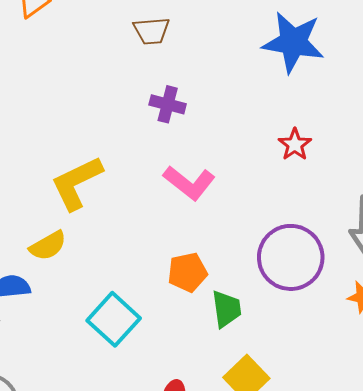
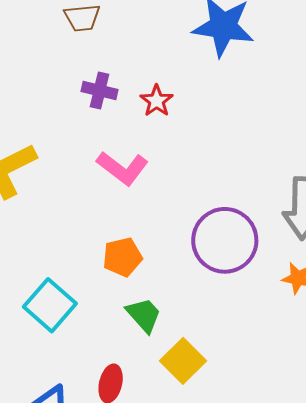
red star: (295, 145) -> (157, 101), moved
green trapezoid: (226, 309) -> (144, 315), moved, turned -33

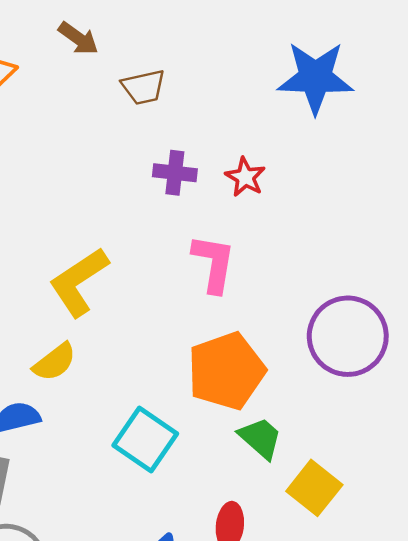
pink L-shape: (122, 168) -> (214, 263), turned -111
orange pentagon: (122, 257) -> (226, 371), size x1.6

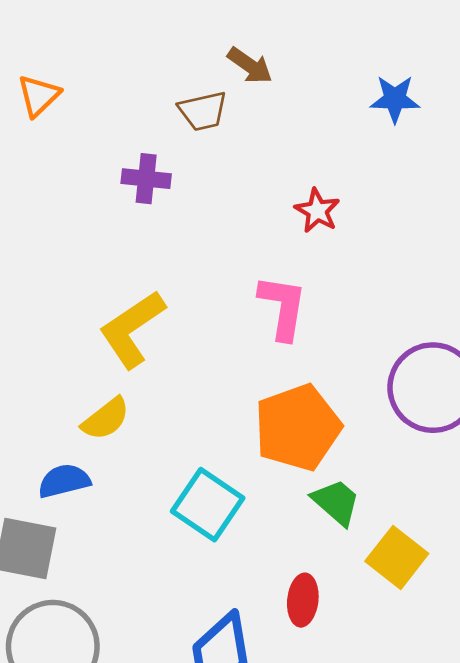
brown arrow: (78, 38) -> (250, 66), moved
blue star: (315, 78) -> (395, 99), size x0.6
purple cross: (175, 173) -> (146, 179), moved

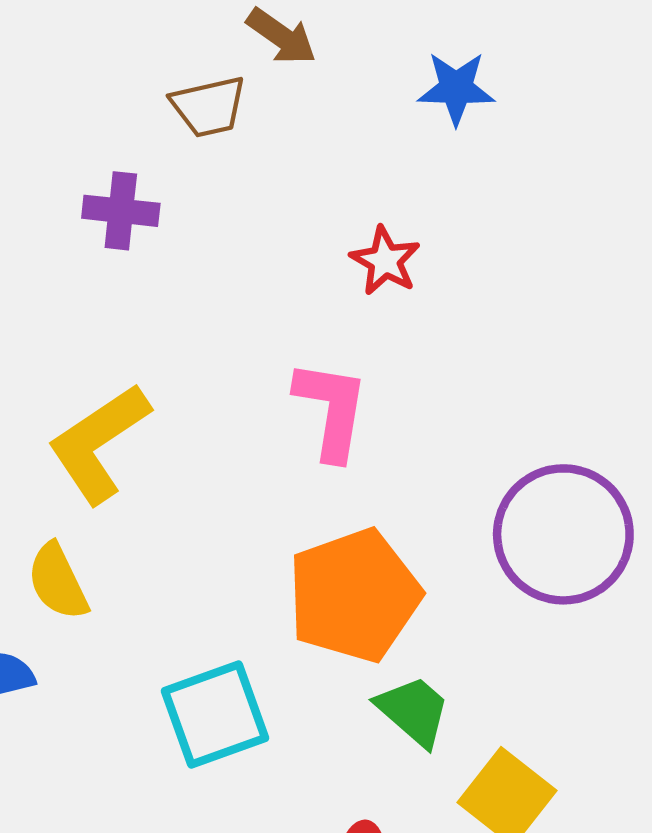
blue star: (395, 99) -> (456, 88), moved
yellow semicircle: (106, 419) -> (58, 582), turned 102
cyan square: (208, 505) -> (215, 714), turned 36

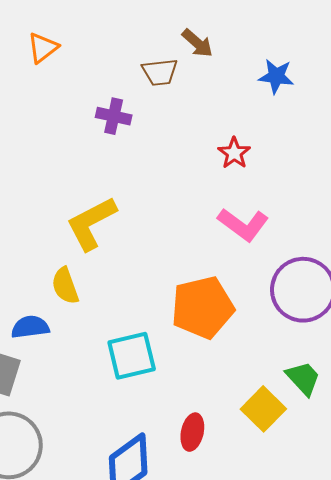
pink L-shape: (331, 410) -> (243, 225), moved, turned 111
green trapezoid: (413, 711) -> (303, 378), moved

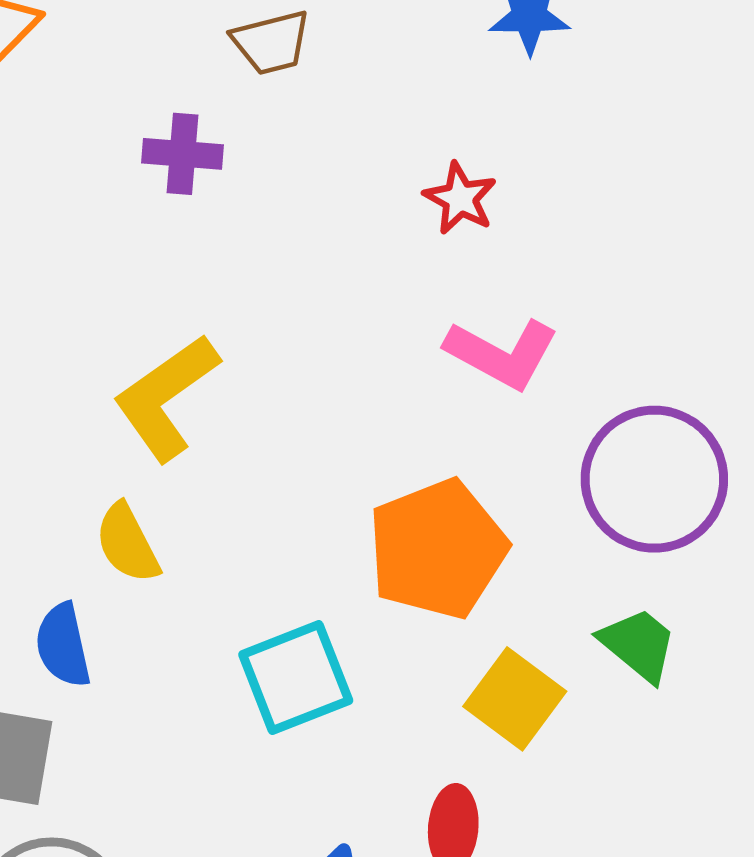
blue semicircle: (30, 327) -> (63, 645), turned -87
green trapezoid: (303, 378) -> (638, 645), moved
yellow square: (263, 409) -> (515, 699), moved

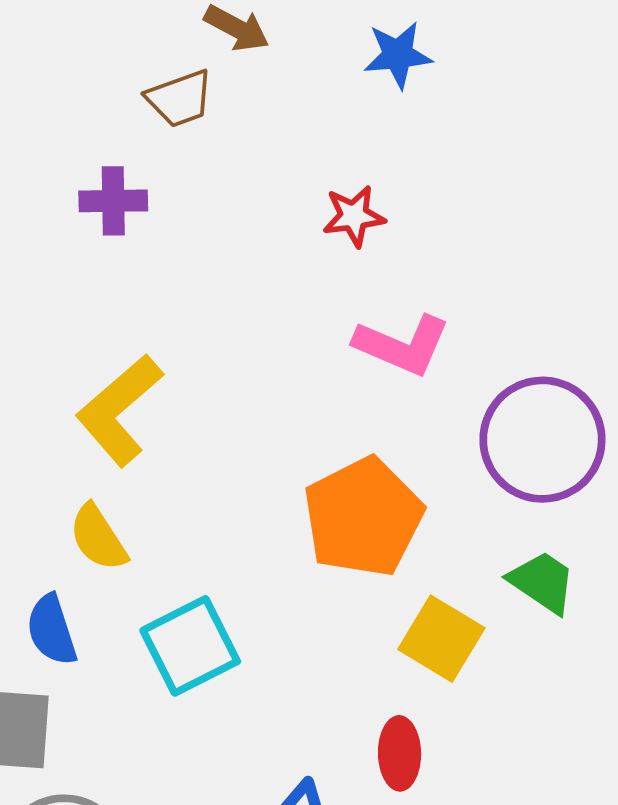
red star: (460, 198) -> (354, 216), turned -30
cyan square: (296, 677) -> (190, 646), moved

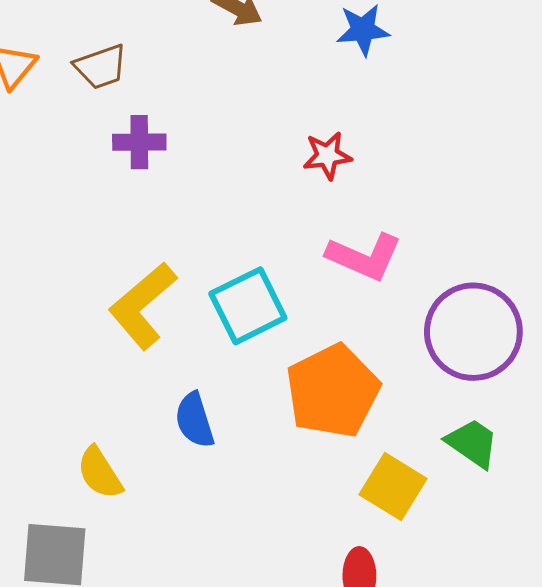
brown trapezoid: (180, 99) -> (101, 67), moved
yellow semicircle: (98, 538) -> (100, 473), moved
blue semicircle: (52, 630) -> (195, 420), moved
cyan square: (190, 646) -> (248, 306), moved

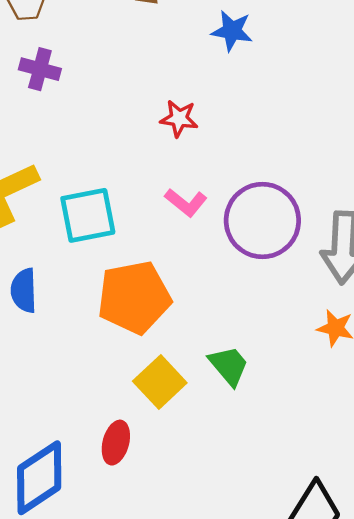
pink L-shape: (364, 257) -> (186, 202), size x0.7
purple circle: (473, 332) -> (262, 220), moved

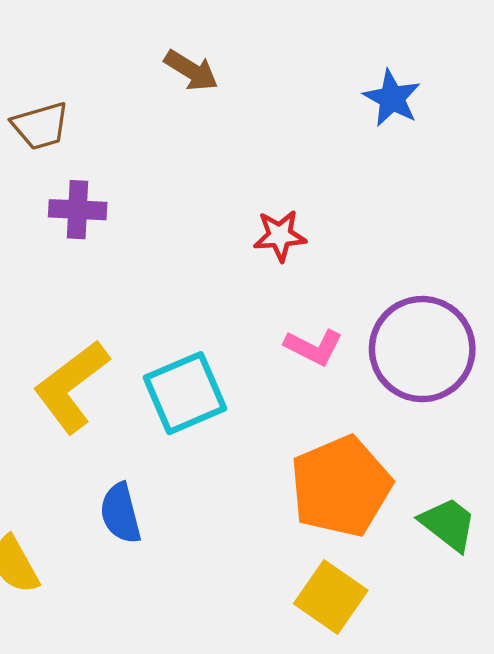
blue star: (232, 31) -> (392, 98), moved, turned 30
orange pentagon: (134, 297) -> (341, 486), moved
green trapezoid: (229, 366) -> (448, 524), moved

